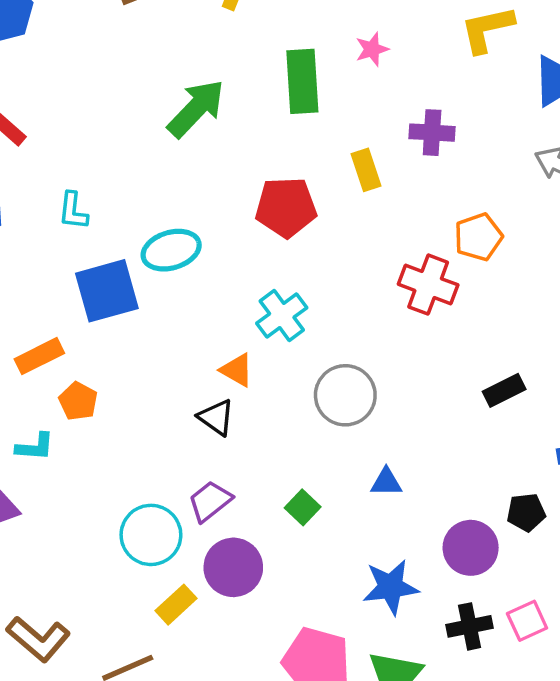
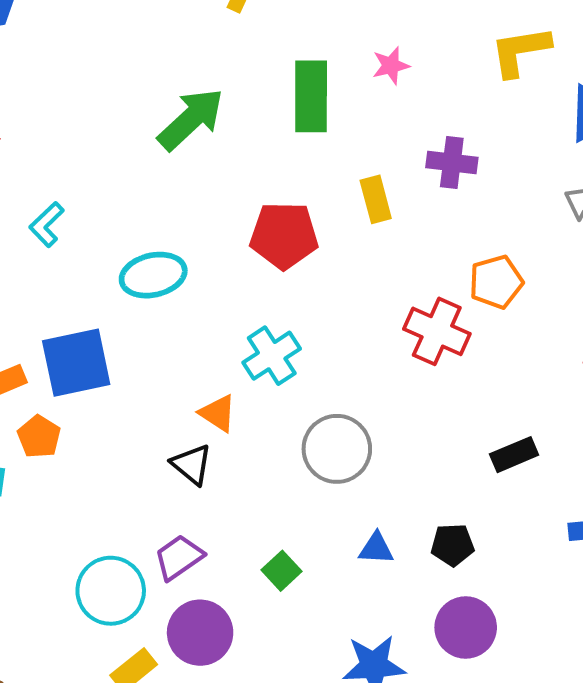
cyan L-shape: (73, 211) -> (47, 224), turned 36
blue square: (107, 291) -> (76, 363), moved
black pentagon: (526, 512) -> (453, 545), moved

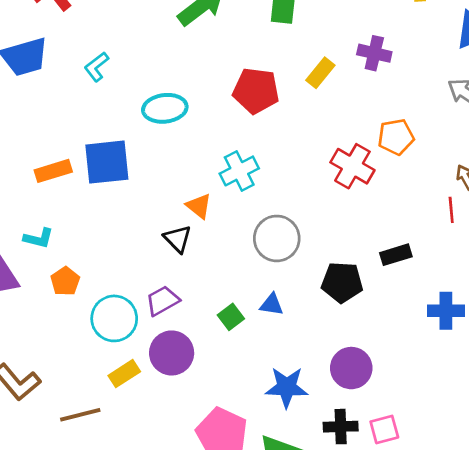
yellow rectangle: (376, 199) -> (320, 73), turned 48
orange pentagon: (39, 437) -> (65, 281), moved
black pentagon: (453, 545) -> (342, 282), moved, size x1.4
blue triangle: (376, 549) -> (272, 305), moved

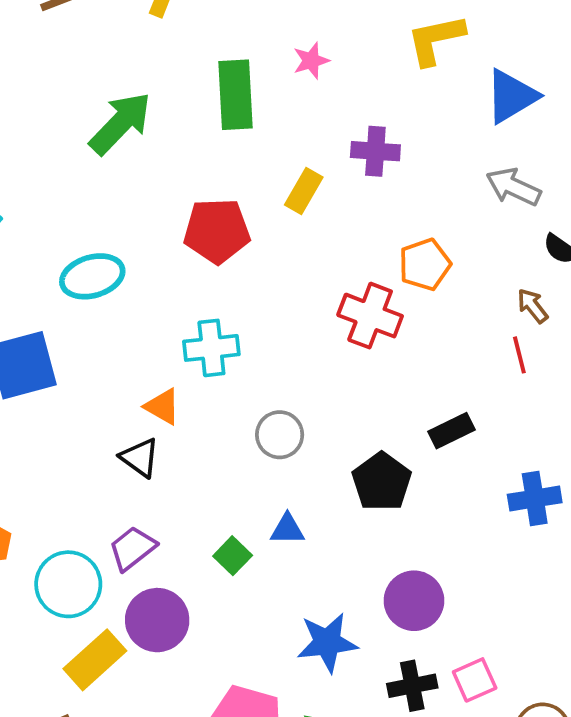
cyan cross: (239, 171) -> (211, 348), turned 30
gray circle: (277, 238) -> (280, 435), size x0.7
black pentagon: (342, 282) -> (382, 482), turned -30
yellow rectangle: (124, 374) -> (95, 660), size x1.4

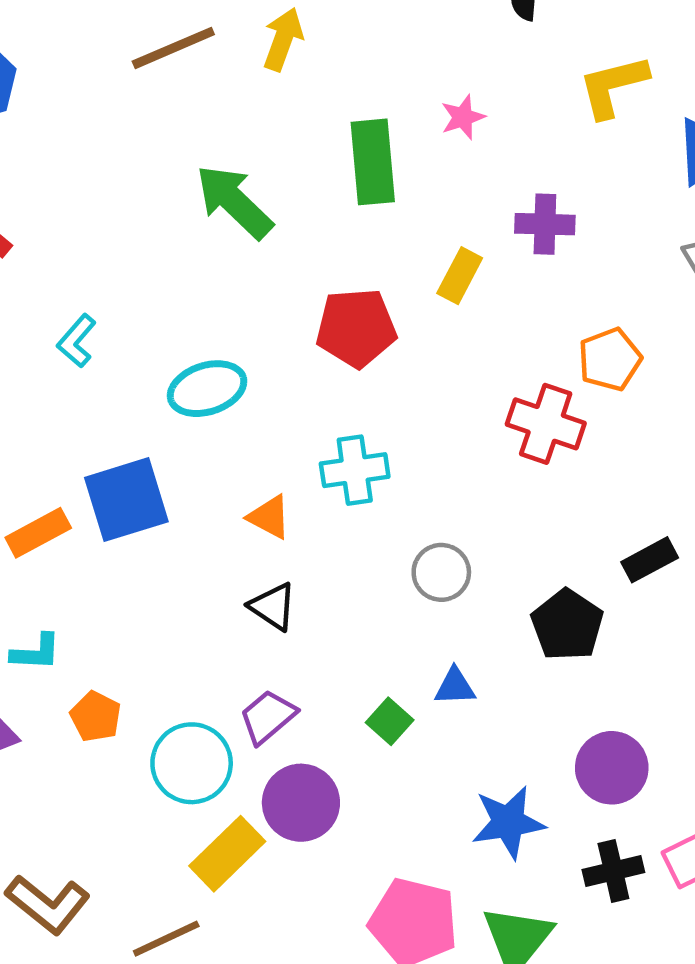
green arrow: (120, 123) -> (234, 202), turned -88
orange triangle: (162, 407) -> (269, 517), moved

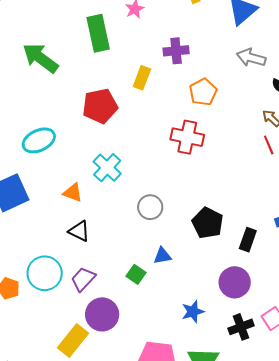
orange pentagon: (610, 359) -> (203, 92), moved
cyan cross: (355, 470) -> (107, 168), turned -32
black rectangle: (650, 560) -> (248, 240), moved, turned -35
cyan circle: (192, 763) -> (45, 273), moved
blue star: (508, 822) -> (193, 312), size x0.7

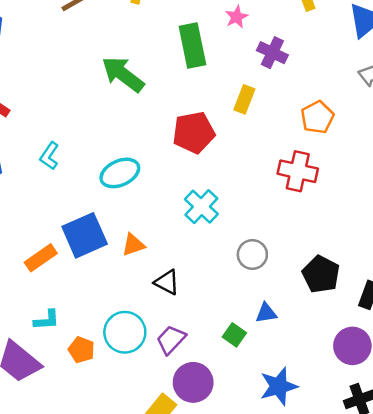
purple cross: (176, 51) -> (272, 53), moved, turned 30
orange triangle: (73, 193) -> (133, 245), moved, turned -40
blue star: (193, 312) -> (279, 386), moved, size x1.4

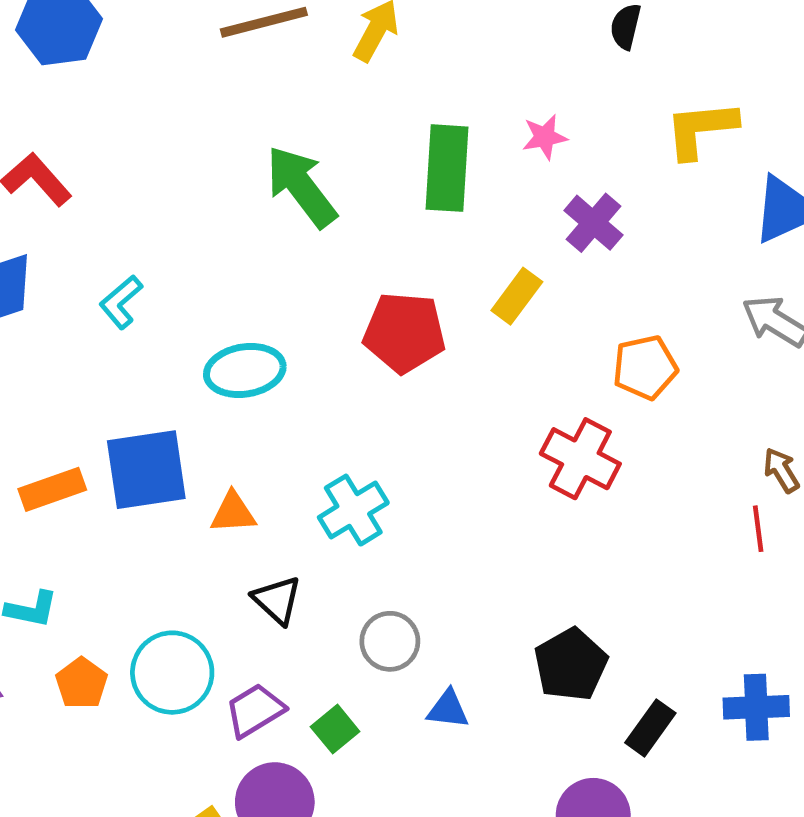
cyan cross: (201, 207) -> (353, 510), moved
gray circle: (252, 255) -> (390, 641), moved
green square: (234, 335) -> (335, 729), moved

